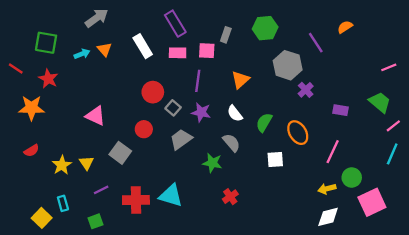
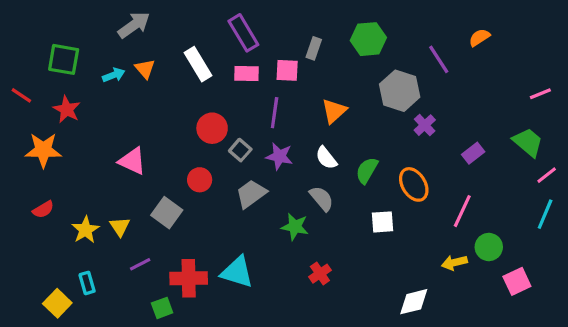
purple rectangle: (340, 110) -> (473, 153), turned -48
pink square: (372, 202) -> (517, 281), size x0.7
white diamond: (328, 217) -> (414, 302), moved
green square: (96, 221) -> (162, 308), moved

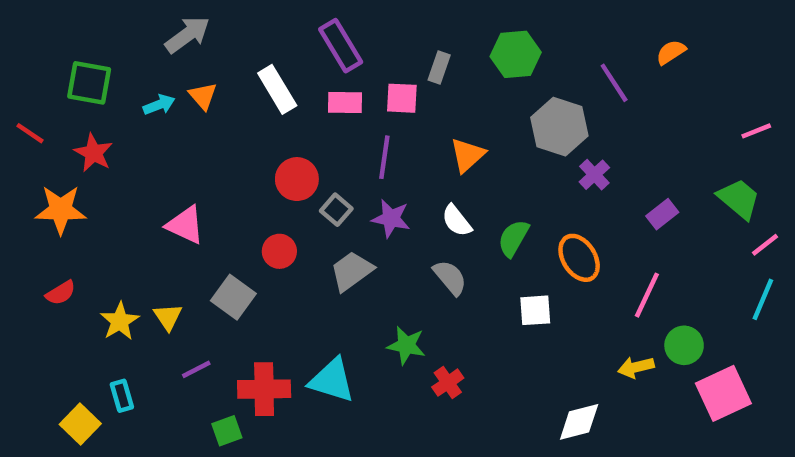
green star: (295, 227) -> (406, 345), moved
pink square: (517, 281) -> (723, 393), size x1.4

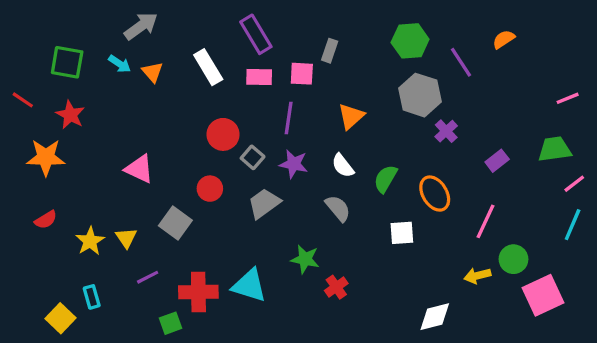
green hexagon: (516, 54) -> (410, 41), moved
cyan arrow: (159, 105) -> (120, 64), moved, turned 55
green trapezoid: (739, 199) -> (555, 149), turned -48

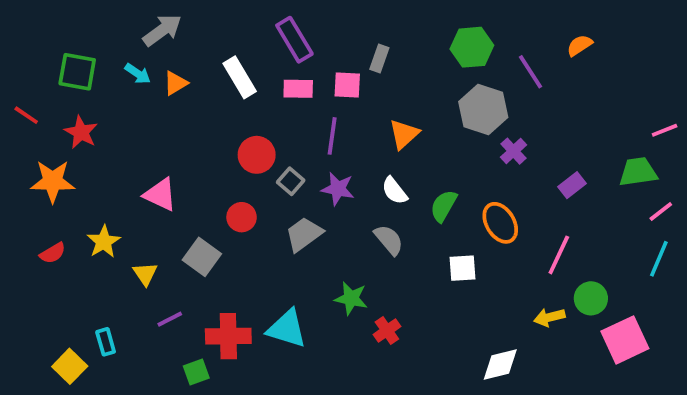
orange triangle: (152, 72) -> (175, 83), turned 40
pink line: (568, 98) -> (665, 130), moved
yellow star: (90, 241) -> (104, 242), moved

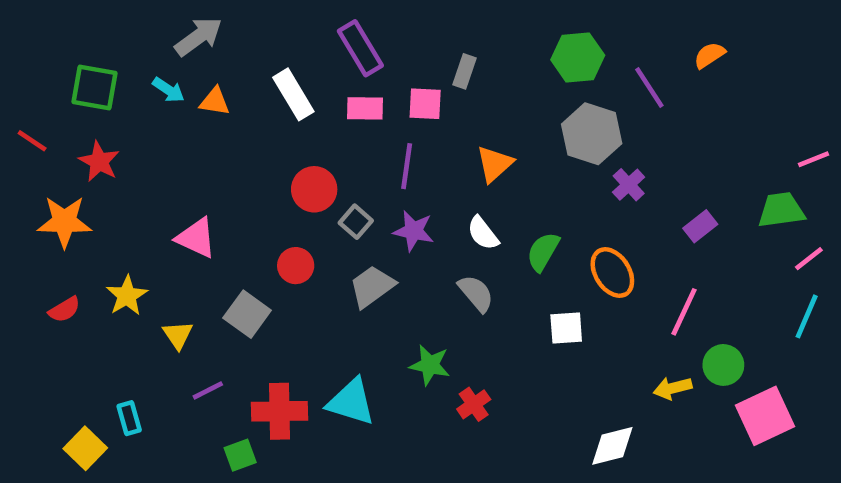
orange triangle: (175, 83) -> (215, 101), turned 40

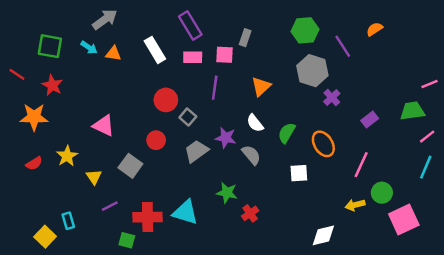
purple star: (414, 231) -> (226, 138), moved
green square: (240, 455) -> (127, 240), turned 35

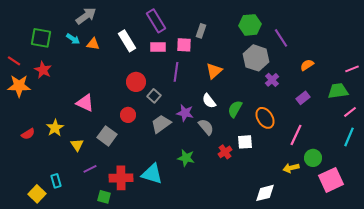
orange semicircle: (375, 29) -> (307, 65), moved
orange star: (34, 117) -> (19, 86), moved
red cross: (250, 213) -> (225, 152), moved

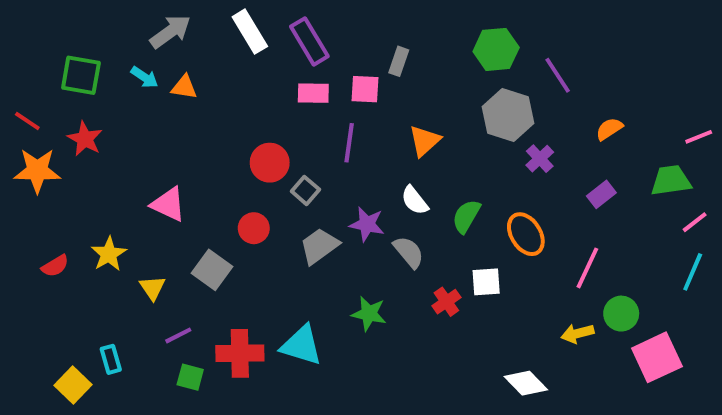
white rectangle: (127, 41) -> (250, 32), moved
white diamond: (265, 193) -> (526, 383), turned 60
green square: (104, 197) -> (190, 377), moved

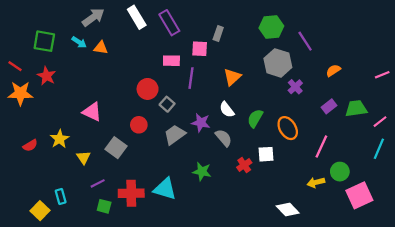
pink rectangle: (313, 93) -> (171, 61), moved
green trapezoid: (671, 181) -> (356, 109), moved

